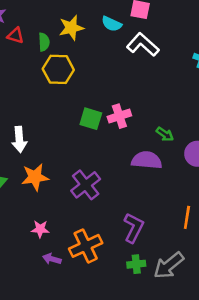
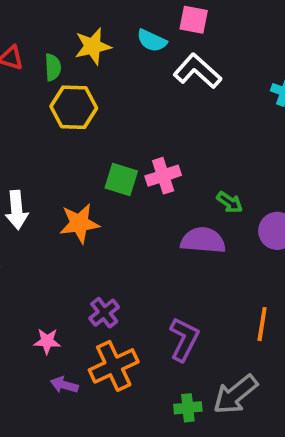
orange star: (35, 177) -> (79, 223), moved
purple cross: (86, 185) -> (104, 313), moved, size x0.7
green cross: (136, 264) -> (188, 408), moved

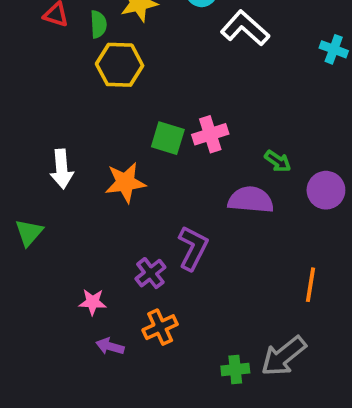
purple L-shape: (184, 339) -> (193, 248), moved
orange cross: (114, 366) -> (160, 327), size x0.7

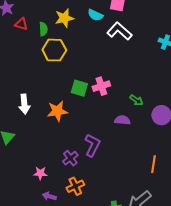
purple semicircle: (251, 200) -> (122, 120), size x0.7

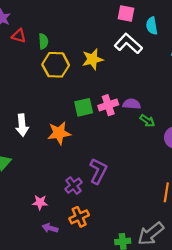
cyan semicircle: (95, 15) -> (152, 26), moved, turned 56
yellow star: (64, 18) -> (93, 59), moved
green square: (79, 88) -> (84, 107), turned -30
purple semicircle: (122, 120) -> (132, 104), moved

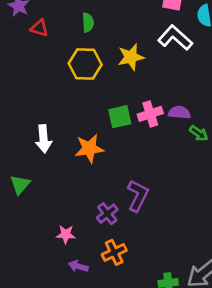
green semicircle: (43, 41) -> (88, 22), moved

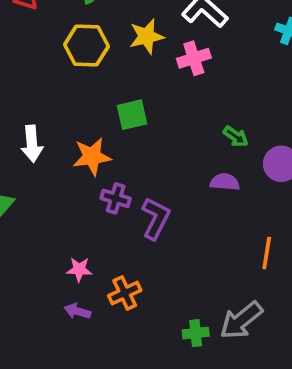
purple semicircle: (179, 113) -> (225, 182), moved
pink cross: (150, 114) -> (194, 58), moved
purple cross: (107, 214) -> (116, 198), moved, turned -35
pink star: (66, 234) -> (79, 269), moved

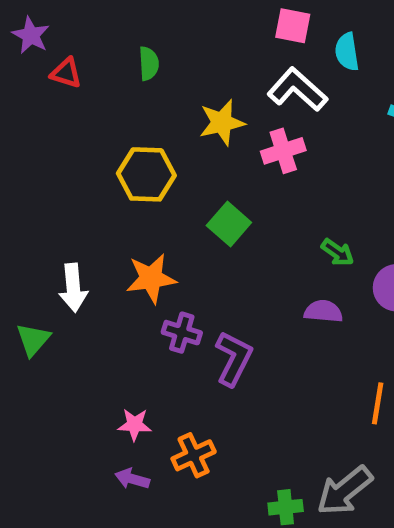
yellow hexagon: (86, 46) -> (146, 174), moved
green square: (132, 115) -> (229, 224), moved, turned -36
white arrow: (32, 144) -> (73, 288), moved

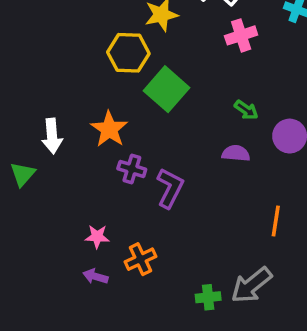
pink cross: (283, 151) -> (241, 35), moved
yellow hexagon: (146, 174) -> (128, 53), moved
green square: (229, 224) -> (166, 89), size x1.4
orange star: (151, 278) -> (109, 129), turned -30

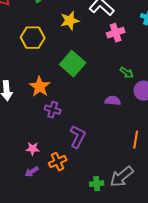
yellow hexagon: (128, 53) -> (33, 38), moved
green arrow: (246, 110) -> (127, 73), moved
purple L-shape: (170, 188) -> (78, 137), moved
purple arrow: (95, 276) -> (32, 172), turned -48

